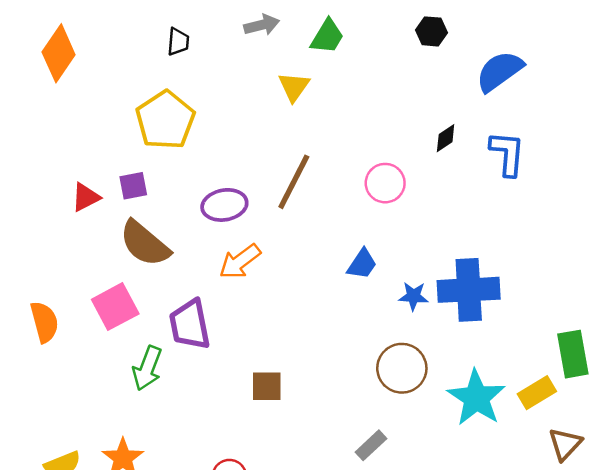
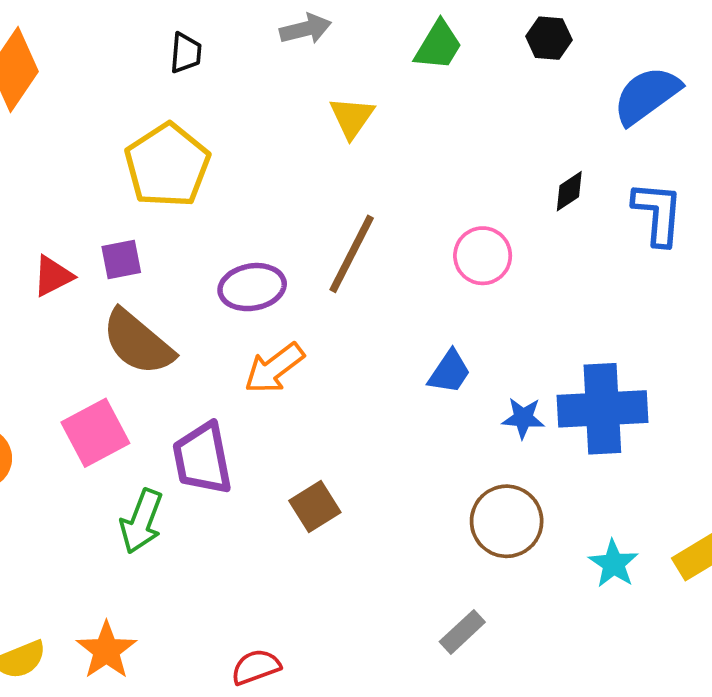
green trapezoid: (327, 37) -> (438, 46), moved
brown square: (267, 386) -> (315, 507), moved, turned -32
cyan star: (476, 398) -> (614, 564), size x0.6

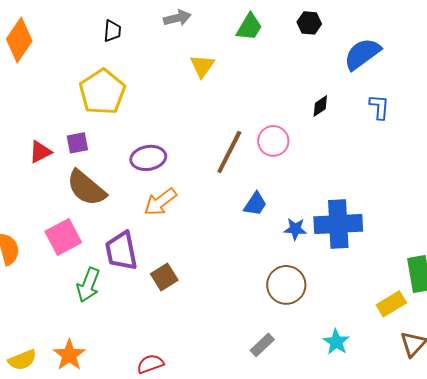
blue L-shape: (658, 213) -> (379, 107), moved, size x0.7
brown line: (352, 254) -> (229, 152), moved
brown square: (315, 507) -> (164, 277), moved
cyan star: (614, 564) -> (336, 342), moved

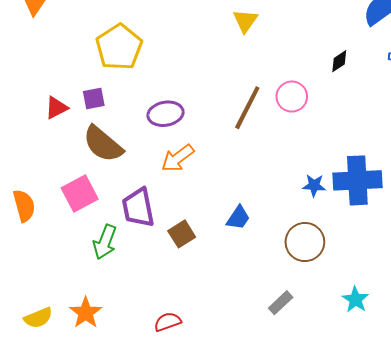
yellow triangle: (202, 66) -> (245, 21), moved
blue trapezoid: (255, 204) -> (238, 218), moved

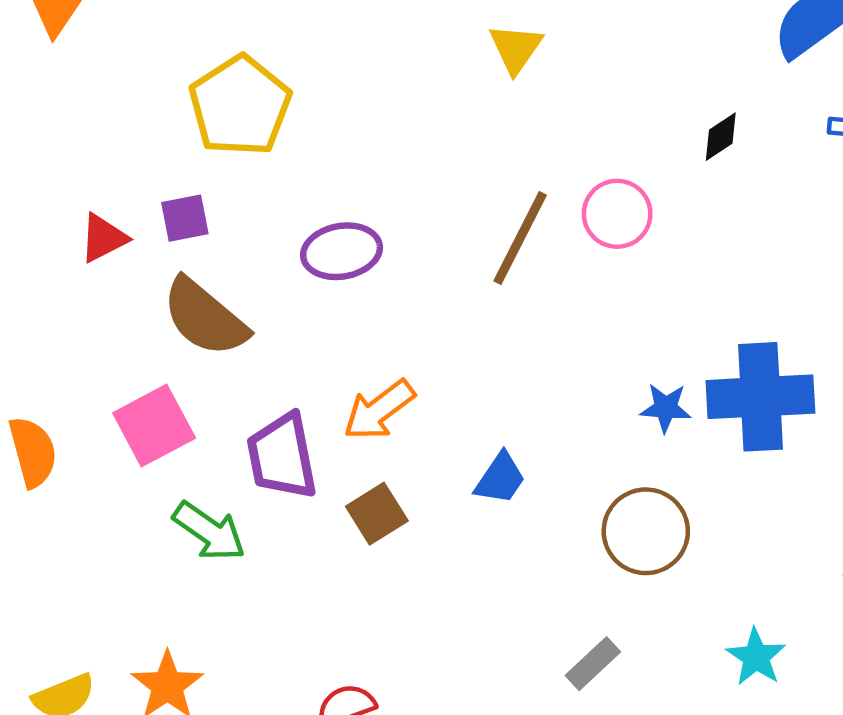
orange arrow: (178, 158) -> (379, 410), moved
green arrow: (105, 242) -> (209, 531), turned -76

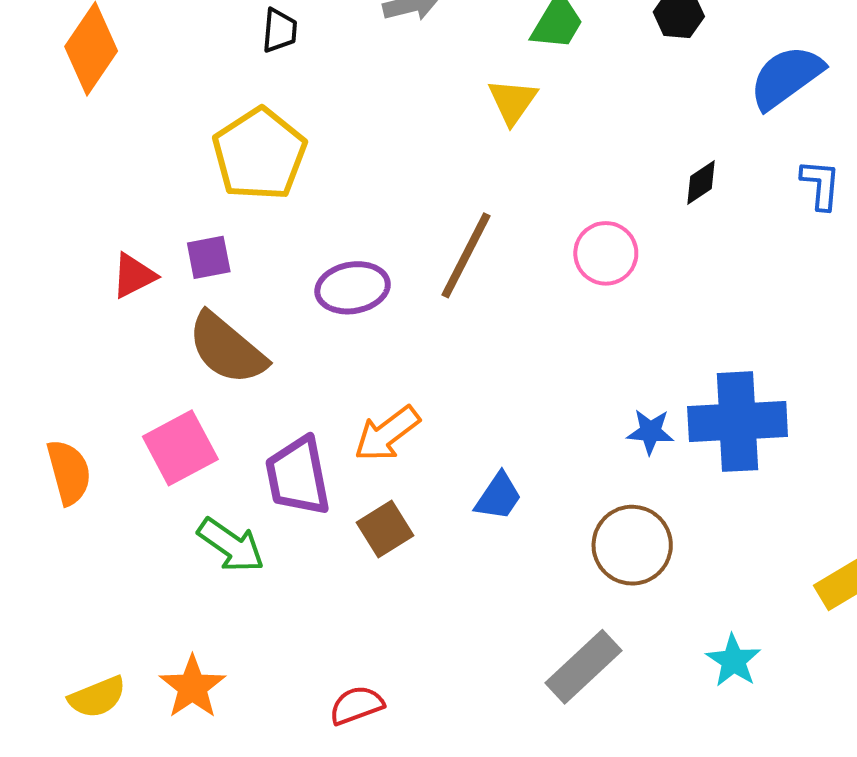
brown line: (520, 238) -> (466, 255), moved
gray rectangle: (593, 664) -> (584, 667), size x1.5

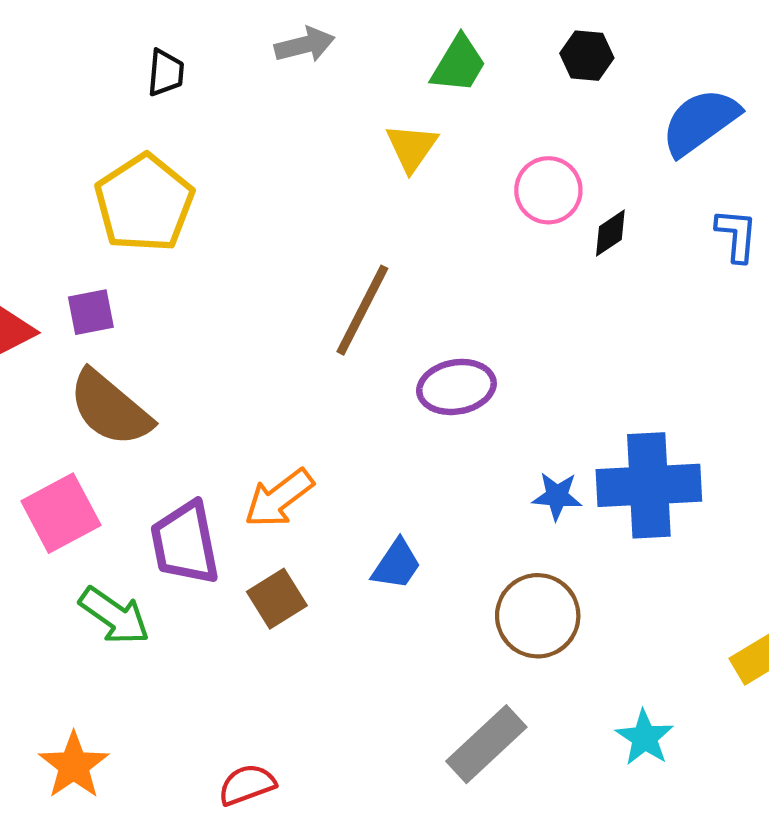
pink circle: (606, 253) -> (548, 190), moved
purple ellipse: (353, 288) -> (456, 387), moved

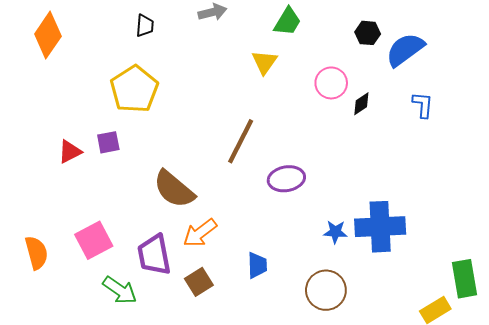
black hexagon: (587, 56) -> (368, 33), moved
brown semicircle: (110, 408) -> (174, 189), moved
blue trapezoid: (397, 564) -> (257, 265), turned -36

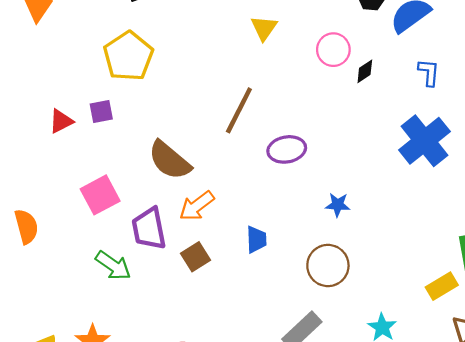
blue cross: (380, 227) -> (424, 141), moved, turned -36
pink square: (94, 240) -> (100, 195), moved

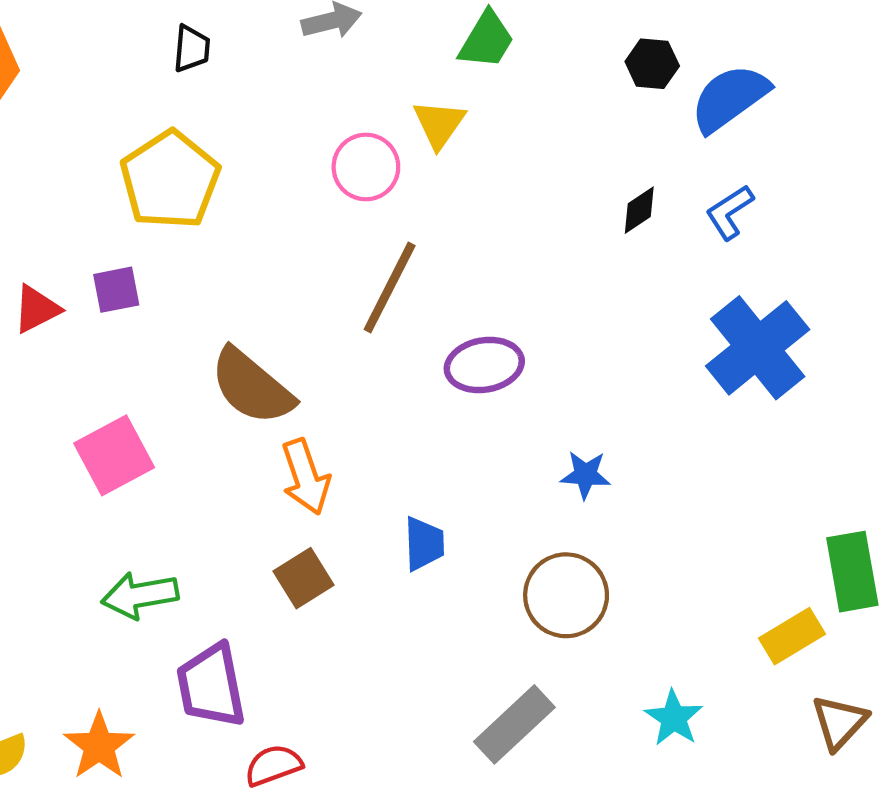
pink circle: (333, 50) -> (366, 167), moved
blue L-shape: (429, 72) -> (730, 212), moved, turned -128
orange arrow: (197, 206) -> (306, 477), turned -72
purple trapezoid: (149, 229) -> (211, 686), moved
green arrow: (113, 265) -> (140, 595), turned 135

